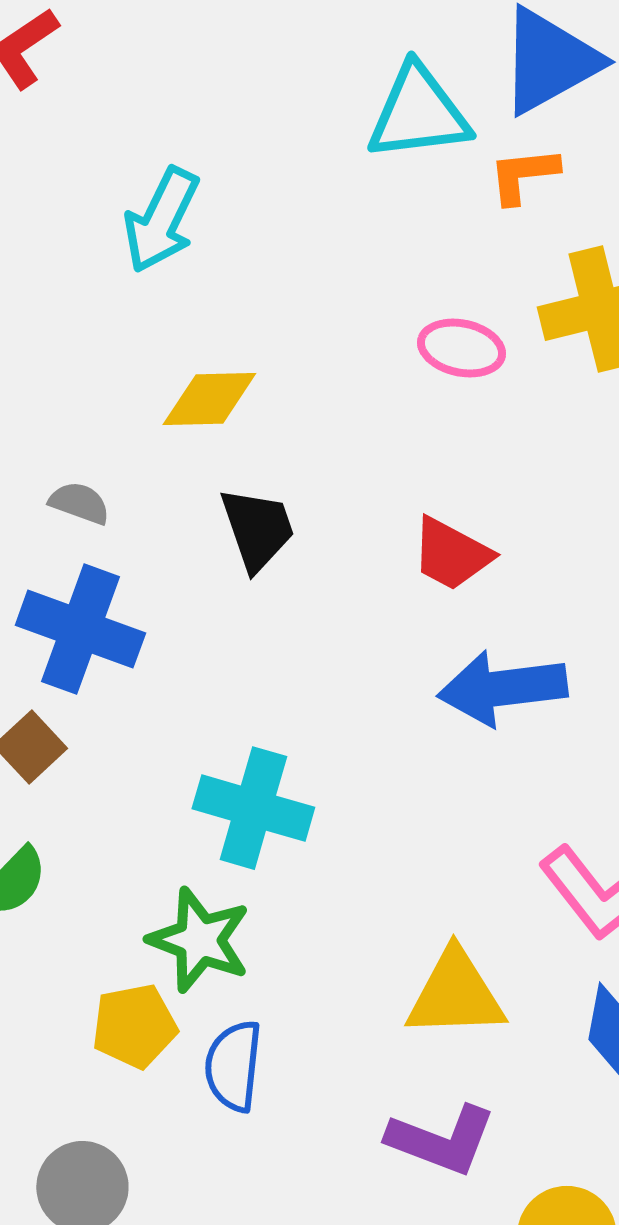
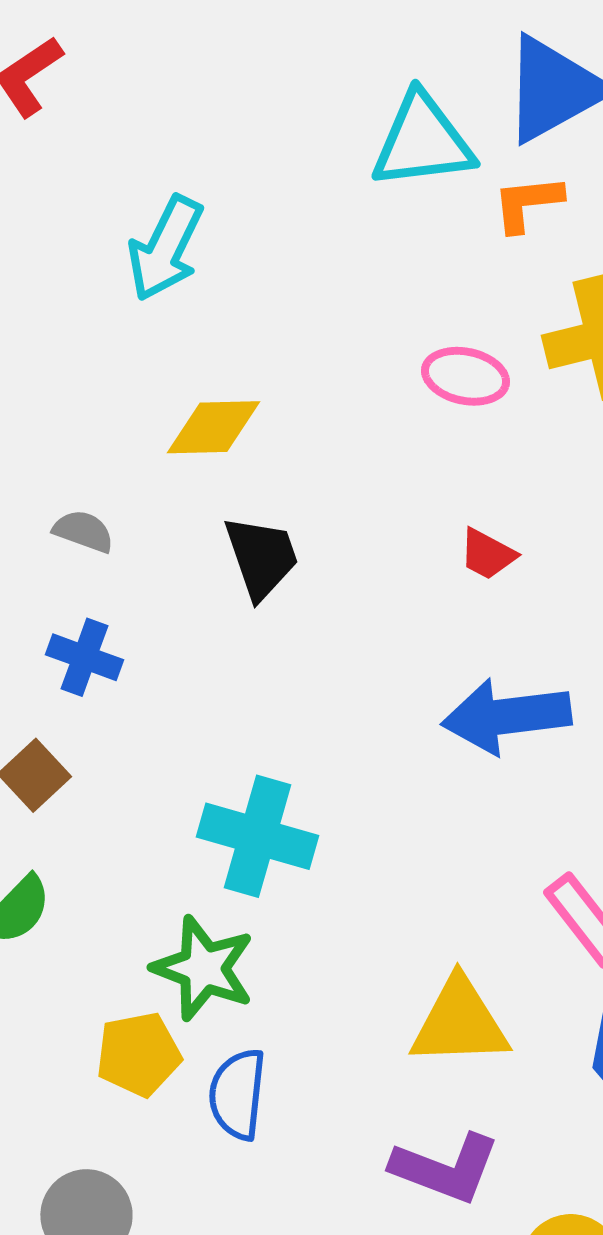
red trapezoid: (451, 554) -> (487, 554), moved, size x0.7
blue cross: (80, 629) -> (84, 657), size x0.6

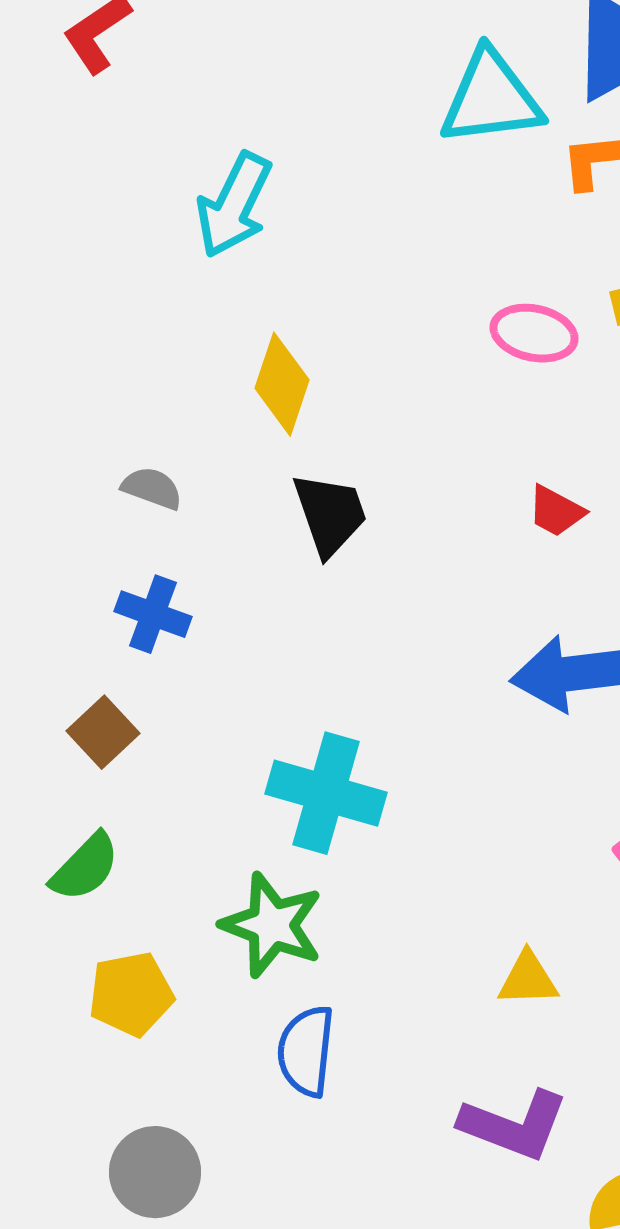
yellow diamond: (213, 427) -> (282, 384), turned -70
yellow triangle: (459, 1022) -> (528, 979), size x0.6
yellow pentagon: (138, 1054) -> (131, 994), moved

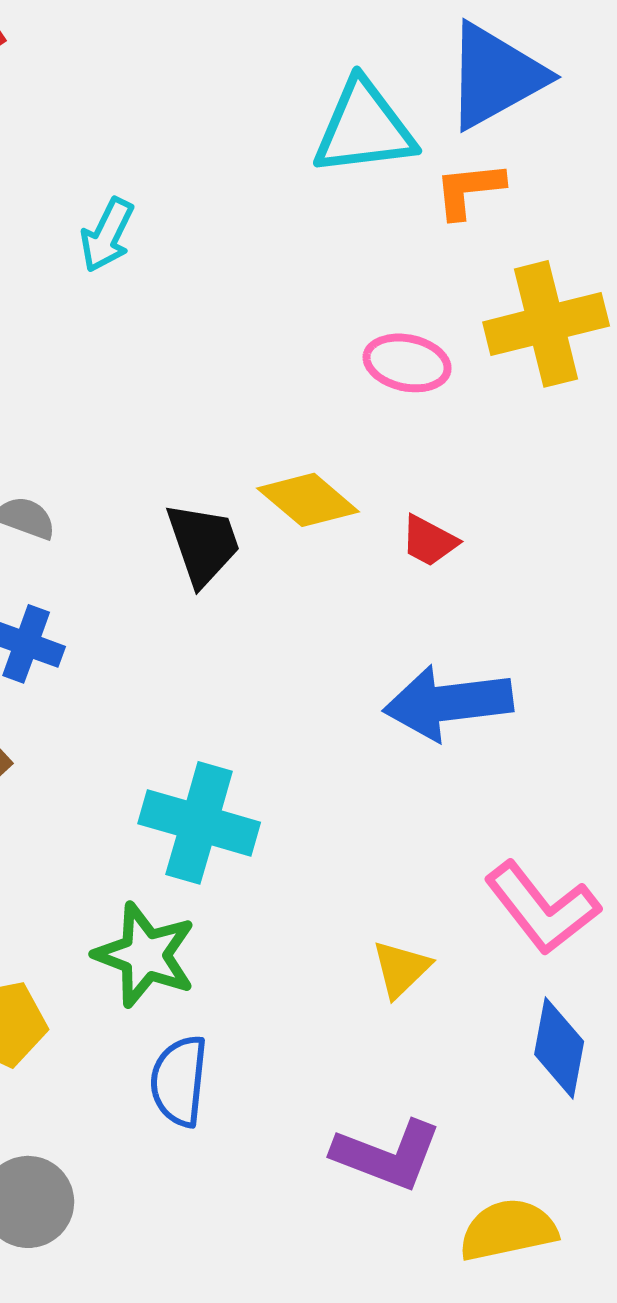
cyan arrow: (234, 205) -> (107, 235), size x0.7
yellow diamond: (282, 384) -> (308, 500), moved, turned -68
yellow triangle: (528, 979) -> (401, 969), moved, turned -42

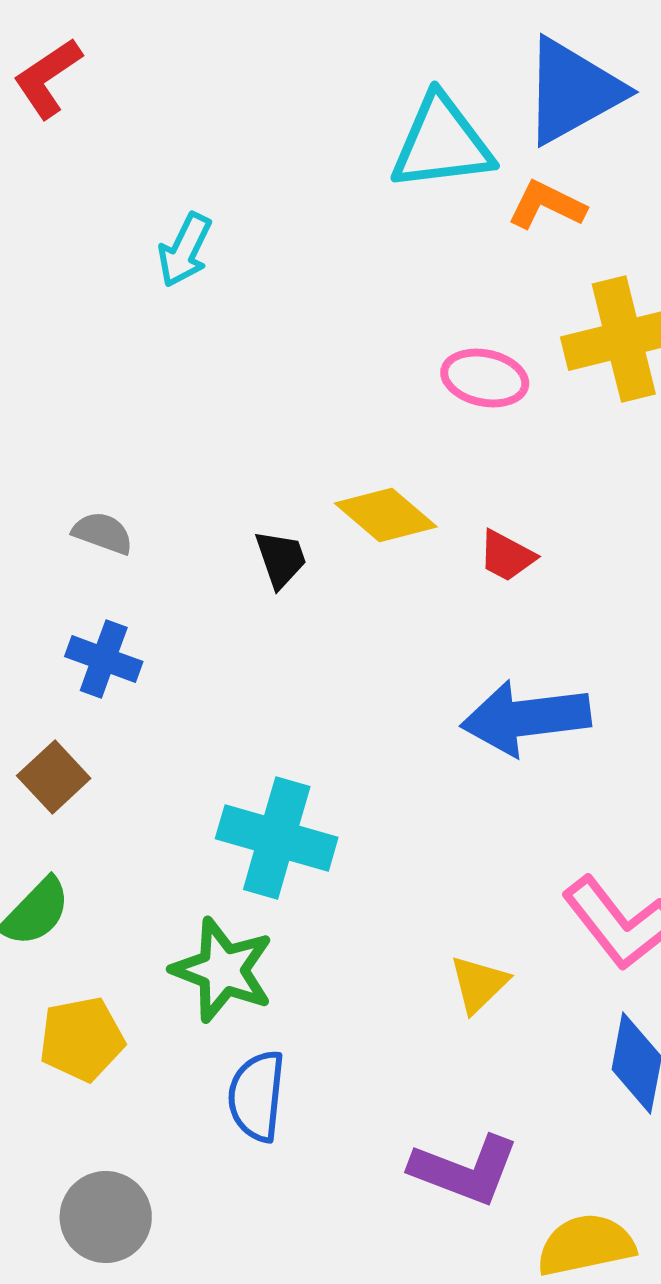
orange L-shape: (469, 190) -> (547, 205), turned 32
black trapezoid: (203, 544) -> (281, 559), size x0.7

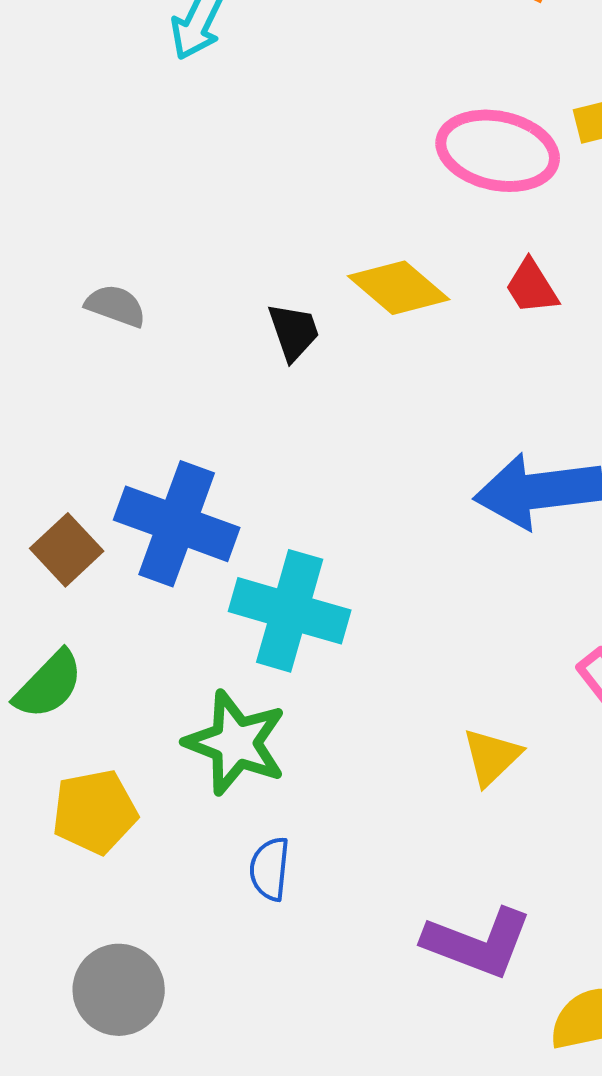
pink ellipse: (485, 378) -> (498, 151), size x1.4
red trapezoid: (507, 556) -> (532, 287), moved, turned 30
blue cross: (104, 659) -> (177, 524), moved, size x1.6
blue semicircle: (257, 1096) -> (270, 869), size x0.7

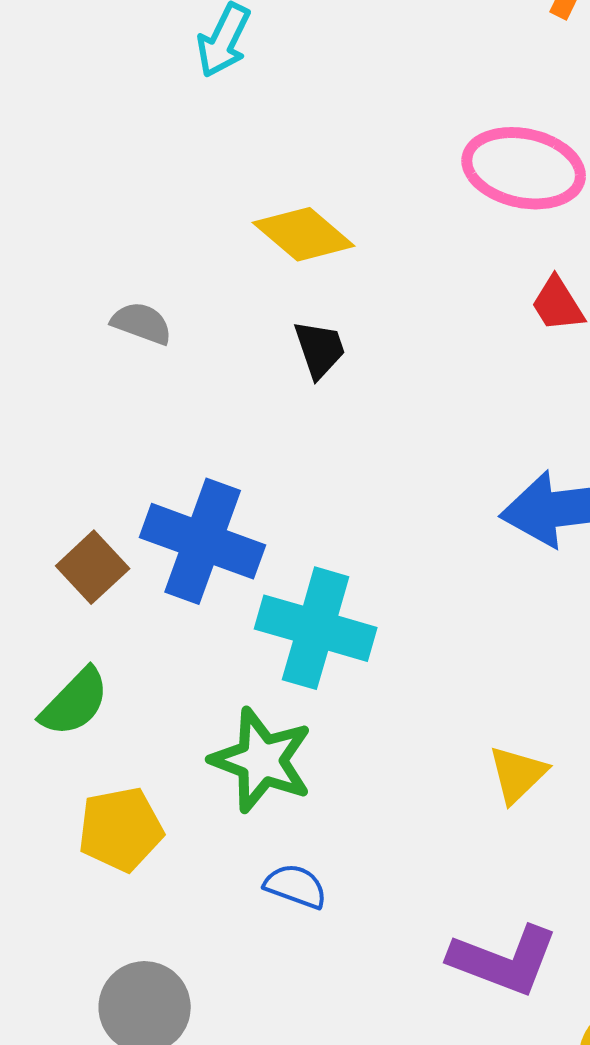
yellow diamond: (399, 288) -> (304, 234), moved
blue semicircle: (270, 869) -> (296, 886), turned 104

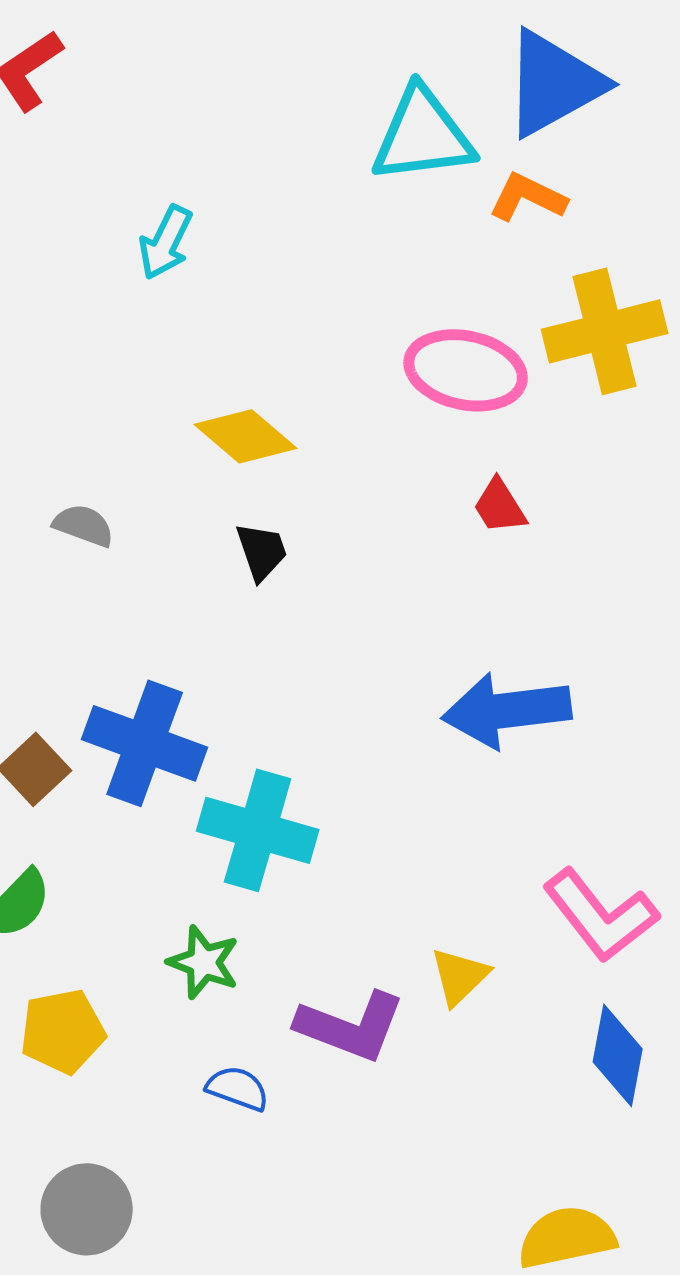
green star: (262, 760) -> (204, 962), size x0.7
purple L-shape: (504, 960) -> (351, 1026), moved

